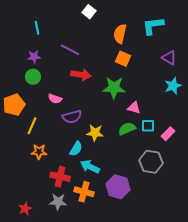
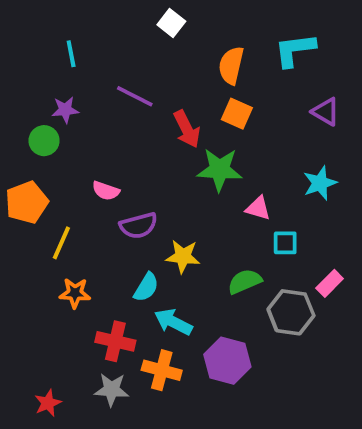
red arrow: (81, 75) -> (187, 129), moved, turned 54
green circle: (33, 77) -> (44, 141), moved
cyan star: (173, 86) -> (320, 183), moved
green semicircle: (127, 129) -> (245, 281), moved
pink rectangle: (168, 134) -> (330, 283), moved

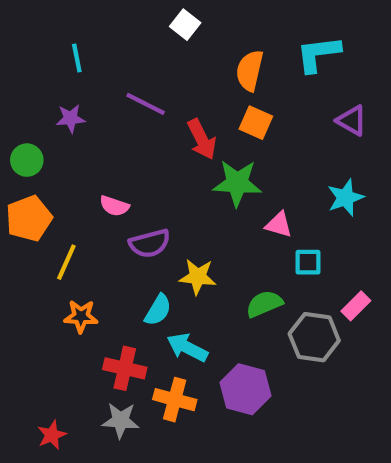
green circle: (44, 141) -> (27, 160), moved

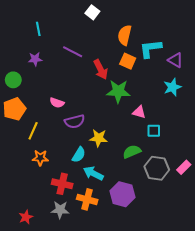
cyan L-shape: (318, 54) -> (151, 49), moved
cyan star: (345, 198) -> (172, 87), moved
pink rectangle: (356, 306) -> (184, 167), moved

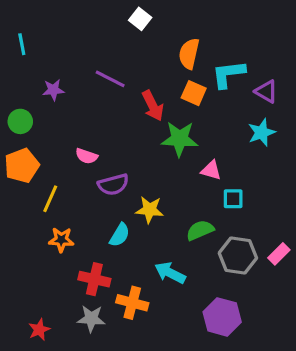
cyan line: (38, 29) -> (22, 44), moved
cyan arrow: (93, 173) -> (170, 273), moved
purple hexagon: (122, 194) -> (222, 317), moved

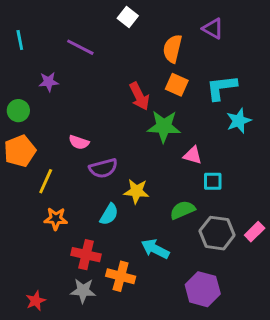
cyan L-shape: (228, 74) -> (221, 88), moved
purple line: (110, 79) -> (80, 47), moved
purple triangle: (266, 91) -> (213, 29), moved

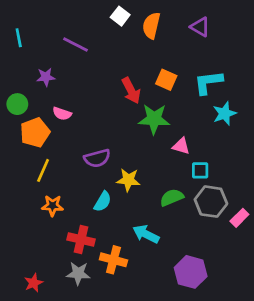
orange semicircle: (172, 49) -> (151, 26), moved
pink semicircle: (79, 142) -> (62, 114), moved
orange pentagon: (20, 151) -> (35, 133), moved
gray hexagon: (217, 233) -> (211, 202), moved

